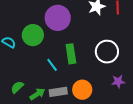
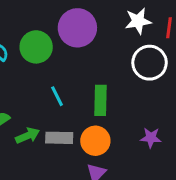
white circle: (107, 52) -> (150, 63), moved
green rectangle: (71, 54) -> (101, 100), moved

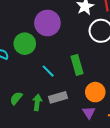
green arrow: (28, 136) -> (37, 102), turned -42
orange circle: (95, 141) -> (95, 92), moved

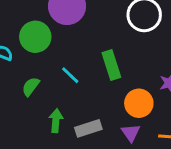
gray rectangle: (58, 97) -> (88, 128), moved
green semicircle: (16, 98) -> (31, 87), moved

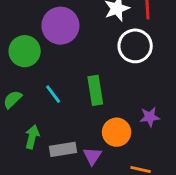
purple triangle: (131, 133) -> (92, 156), moved

